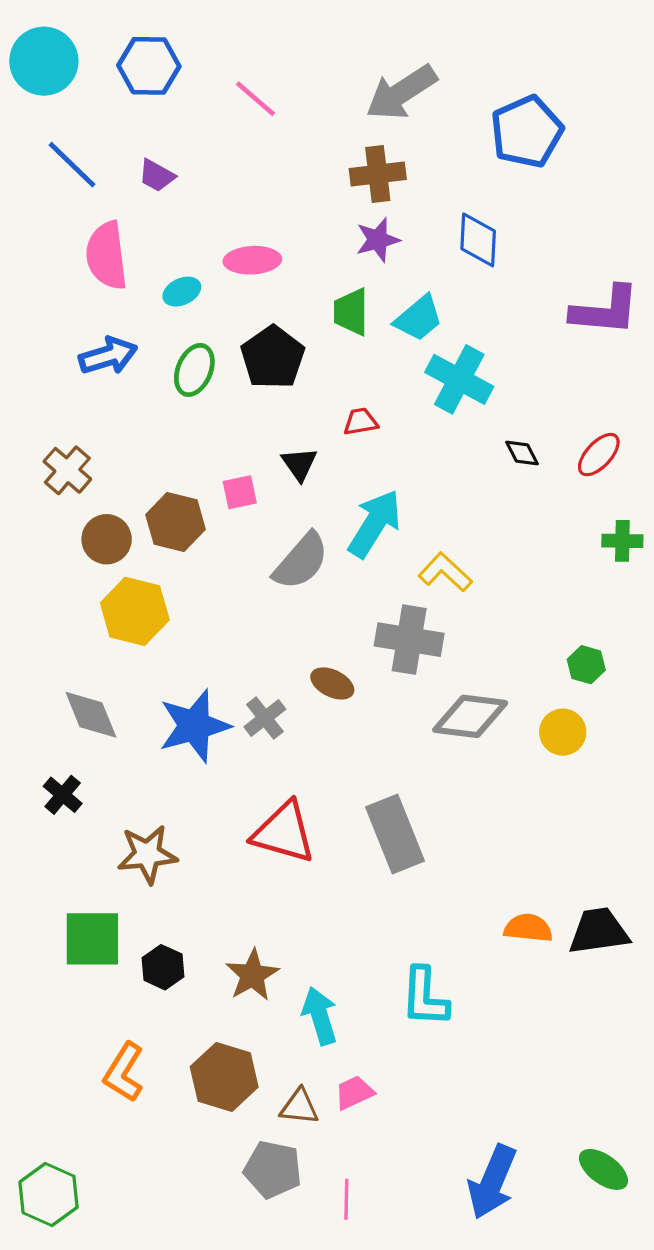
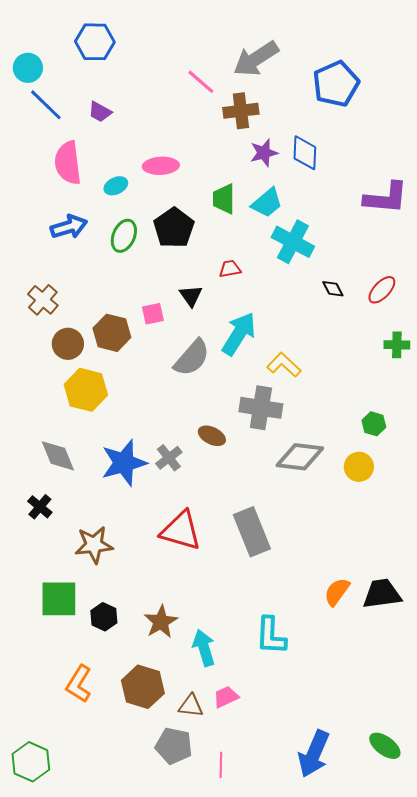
cyan circle: (44, 61) -> (28, 68), moved, size x0.7
pink line: (255, 99) -> (201, 82), moved
purple star: (378, 240) -> (264, 153), moved
orange semicircle: (528, 928) -> (337, 592), turned -60

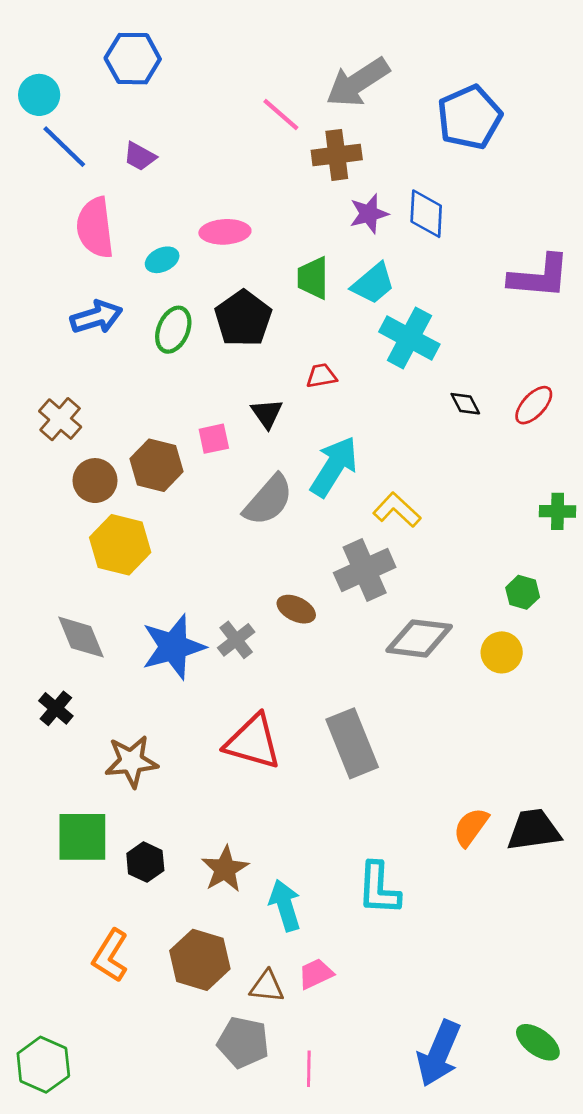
green cross: (397, 345) -> (558, 511), moved
gray cross: (261, 408) -> (365, 570), turned -33

